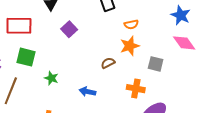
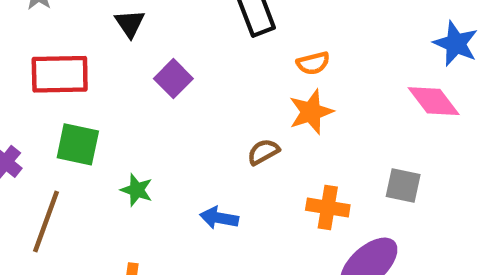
blue star: (181, 15) -> (456, 44), moved
gray square: (156, 64) -> (403, 185), moved

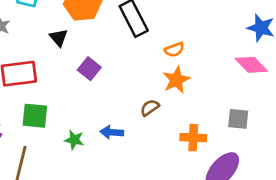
blue arrow: (219, 218) -> (112, 132), moved

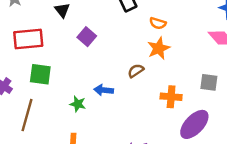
orange semicircle: (174, 50) -> (158, 23), turned 35
green star: (74, 140) -> (78, 104), moved

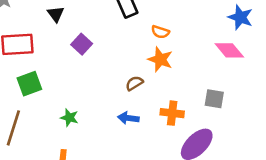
orange star: (159, 48) -> (160, 59), turned -30
green square: (40, 74) -> (29, 84), turned -30
blue arrow: (104, 90) -> (128, 118), moved

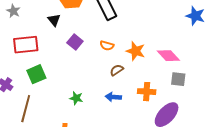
orange semicircle: (160, 32) -> (107, 46), moved
pink diamond: (229, 50) -> (168, 56), moved
green star: (69, 118) -> (76, 98), moved

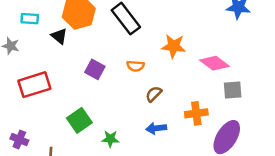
black triangle: (54, 20) -> (59, 36), moved
orange star: (136, 51) -> (174, 46), moved
green square: (36, 74) -> (79, 120), moved

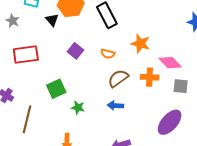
brown semicircle: (154, 94) -> (118, 78), size x1.5
orange cross: (196, 113) -> (150, 77), moved

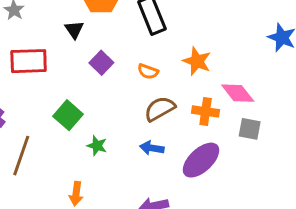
black triangle: (52, 20) -> (74, 30), moved
green square: (56, 89) -> (68, 115), turned -30
purple ellipse: (170, 122) -> (201, 160), moved

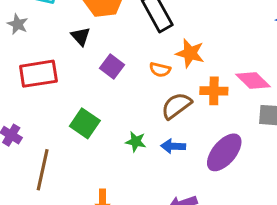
orange star: (197, 61) -> (190, 53), moved
orange cross: (206, 111) -> (214, 91), moved
green star: (97, 146) -> (136, 142), moved

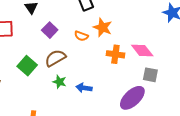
brown semicircle: (176, 106) -> (55, 58), moved
purple ellipse: (224, 152) -> (132, 98), moved

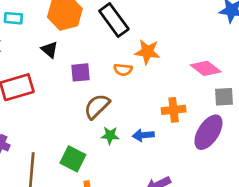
purple square: (50, 30) -> (81, 72), turned -35
orange cross: (115, 54) -> (174, 110), moved
green square: (27, 66) -> (73, 159), moved

